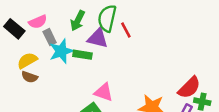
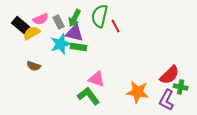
gray rectangle: (50, 37) -> (59, 22), moved
purple triangle: (98, 38) -> (75, 33), moved
yellow semicircle: (27, 61) -> (32, 33), moved

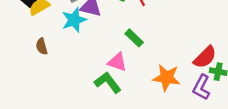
green rectangle: (79, 47) -> (134, 38), moved, turned 35
brown semicircle: (34, 66) -> (42, 46), turned 56

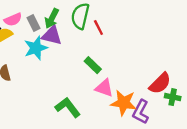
pink triangle: (117, 62) -> (104, 88), moved
purple L-shape: (201, 87) -> (141, 112), moved

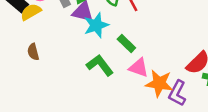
cyan star: (36, 48) -> (96, 25), moved
green L-shape: (68, 107) -> (100, 65), moved

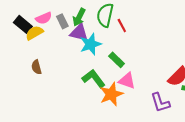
orange star: (159, 83) -> (111, 94), moved, turned -30
purple L-shape: (177, 93) -> (160, 102), turned -45

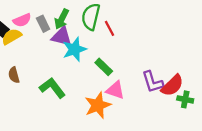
green L-shape: (94, 79) -> (52, 88), moved
purple L-shape: (160, 102) -> (153, 82), moved

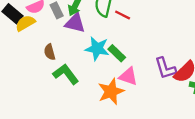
red line: (109, 28) -> (123, 15), turned -35
cyan star: (74, 49) -> (97, 49), moved, turned 30
brown semicircle: (14, 75) -> (50, 52), moved

